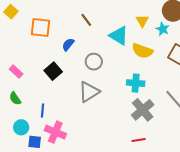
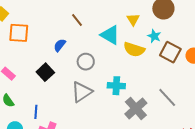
orange square: (40, 28) -> (19, 33), moved
cyan star: (163, 29) -> (154, 36), moved
cyan cross: (136, 83) -> (116, 86), moved

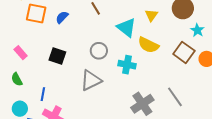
cyan star: (154, 36) -> (197, 30), moved
blue semicircle: (60, 45) -> (62, 17), moved
black square: (45, 72) -> (57, 56), turned -36
cyan cross: (116, 86) -> (127, 65), moved

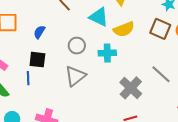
blue semicircle: (62, 17) -> (39, 32), moved
yellow semicircle: (148, 45) -> (124, 29), turned -35
blue line: (43, 94) -> (28, 78), moved

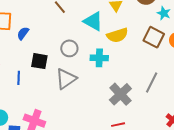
blue semicircle: (39, 32) -> (23, 33), moved
black square: (37, 60) -> (39, 61), moved
gray line: (161, 74) -> (152, 83), turned 70

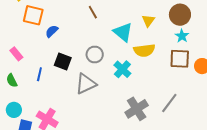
cyan star: (164, 13) -> (182, 36), moved
brown square: (154, 37) -> (180, 59), turned -35
cyan cross: (99, 58) -> (122, 69), turned 30

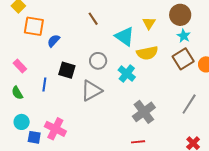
brown square: (180, 59) -> (183, 59), turned -30
gray line: (169, 103) -> (189, 104), moved

